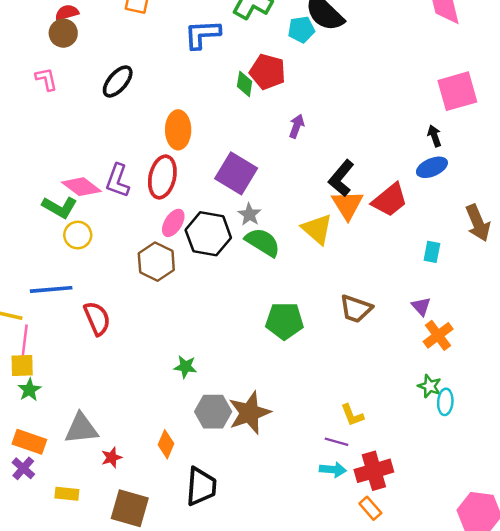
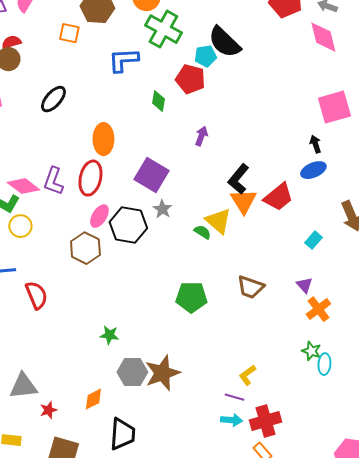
red pentagon: (268, 72) -> (190, 79), moved
green semicircle: (263, 242) -> (202, 232), moved, size x0.6
cyan rectangle: (432, 252) -> (313, 240), turned 30
yellow L-shape: (352, 415) -> (247, 375), turned 75
orange diamond: (166, 444) -> (93, 399), turned 40

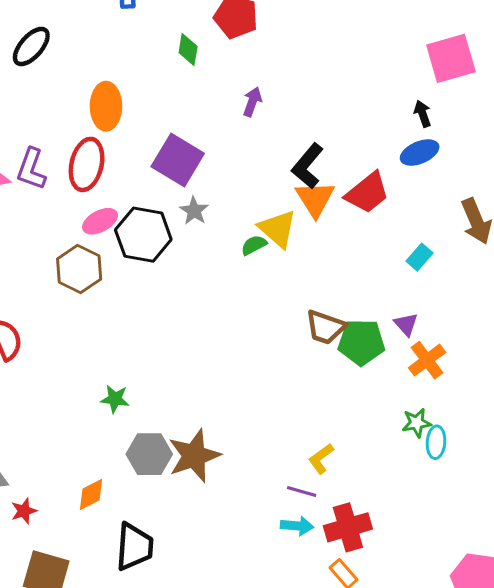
pink ellipse: (99, 216) -> (100, 221), turned 30
green semicircle: (202, 232) -> (254, 245), turned -60
green pentagon: (191, 297) -> (361, 342), moved
green star: (311, 351) -> (417, 423), turned -30

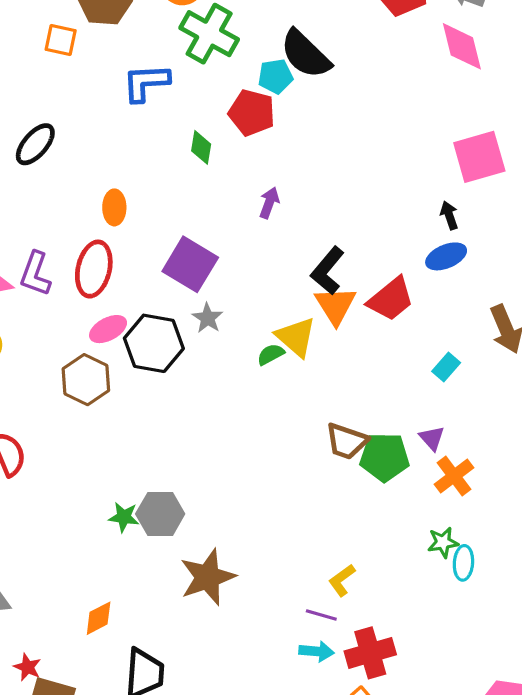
orange ellipse: (106, 106) -> (114, 207), size x0.7
gray hexagon: (149, 454) -> (160, 514), moved
red star: (24, 511) -> (27, 667), moved, turned -30

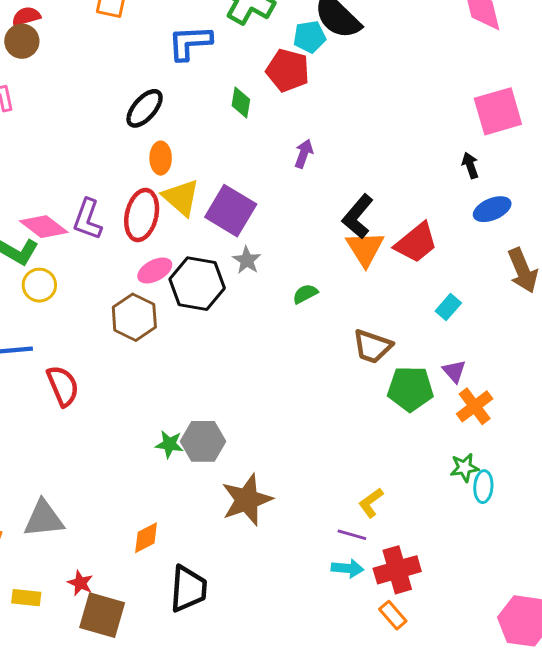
black ellipse: (35, 144) -> (145, 108), moved
blue ellipse: (446, 256) -> (492, 209), moved
yellow triangle: (296, 337) -> (181, 197), moved
cyan rectangle: (446, 367) -> (448, 307), moved
brown trapezoid: (347, 441) -> (372, 346), moved

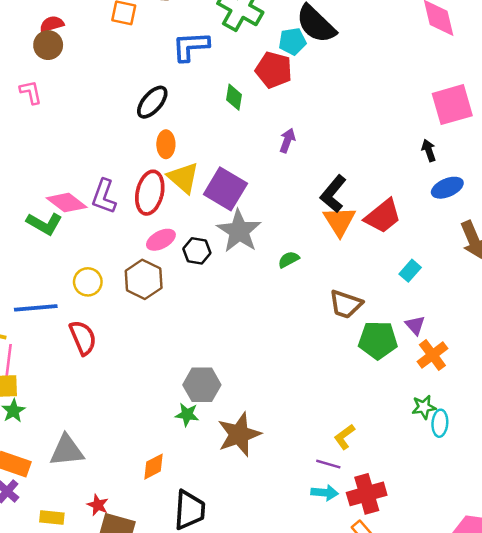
gray star: (247, 260) -> (239, 231), size x1.8
black hexagon: (197, 284) -> (197, 251), size x0.6
yellow circle: (39, 285) -> (88, 282), moved
green star: (169, 444) -> (187, 415), moved

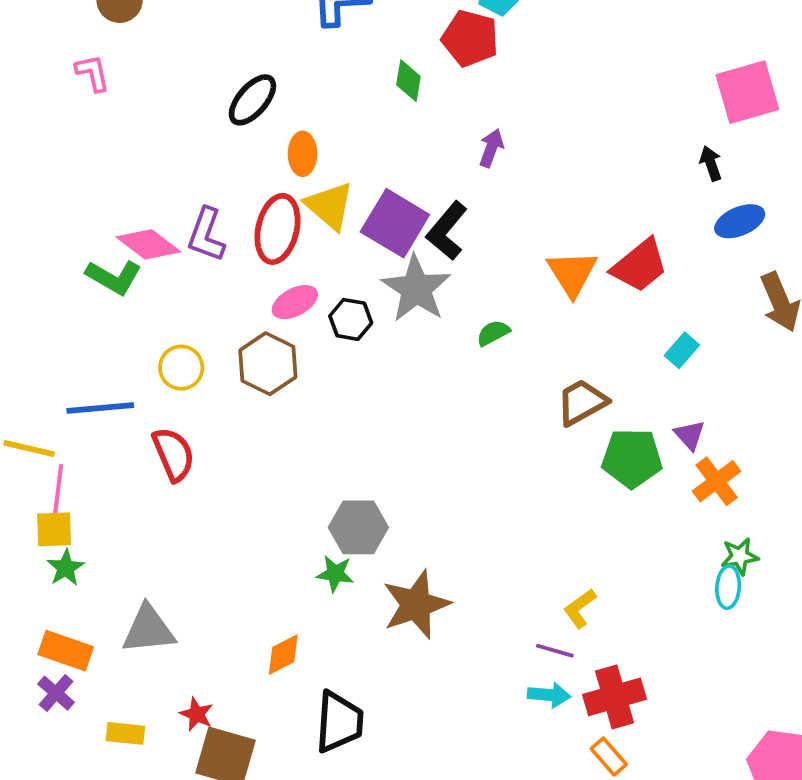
black ellipse: (152, 102) -> (252, 100), moved
black L-shape: (333, 194) -> (447, 231), moved
brown trapezoid: (346, 304) -> (582, 402), turned 132
green star: (424, 407) -> (740, 556), moved

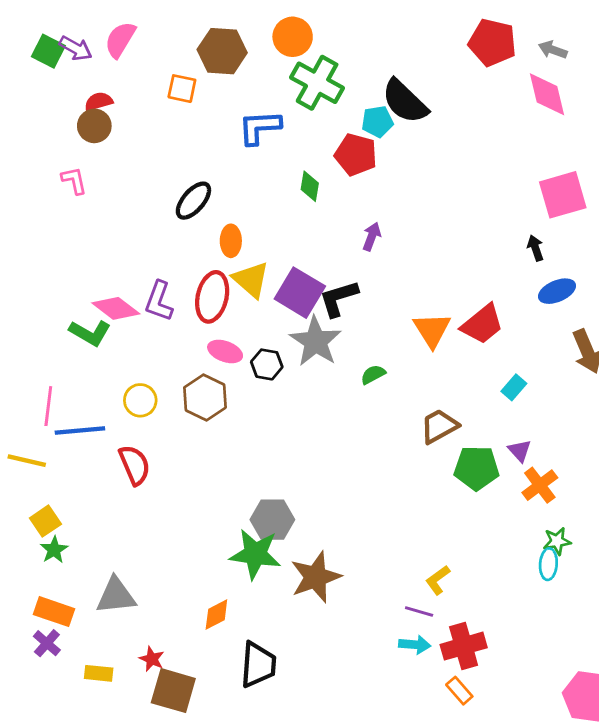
black L-shape: (447, 231) -> (339, 298), turned 33
pink ellipse: (295, 302) -> (225, 351), turned 48
pink line: (58, 491) -> (48, 406), moved
yellow square: (54, 529) -> (45, 521), turned -32
green star: (335, 574) -> (255, 554), size x1.8

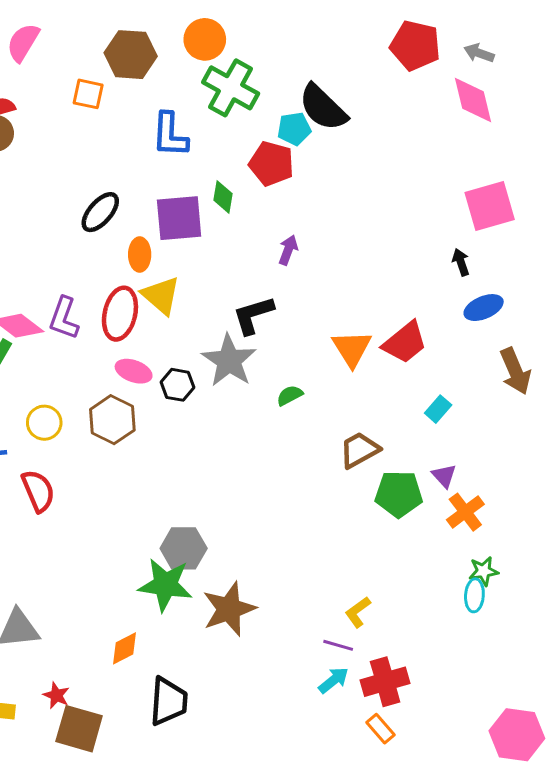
blue L-shape: (260, 127) -> (170, 135), turned -84
purple square: (300, 293) -> (179, 218), moved, turned -36
cyan arrow: (415, 645) -> (334, 680), turned -44

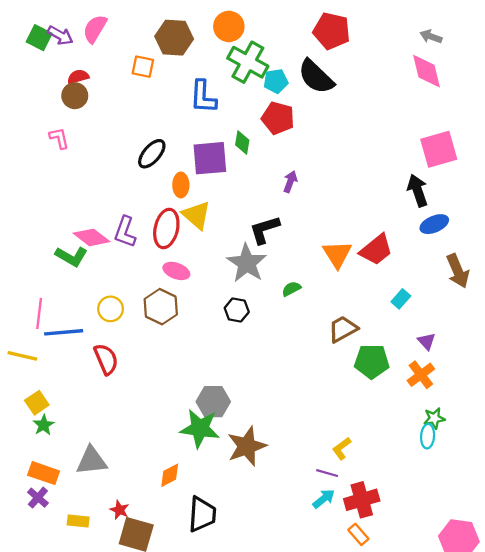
red pentagon: (415, 45) -> (332, 31), moved
cyan pentagon: (294, 129) -> (276, 81), moved
black arrow: (461, 262) -> (418, 191), size x1.6
black hexagon: (178, 385) -> (237, 310), moved
purple triangle: (444, 476) -> (426, 341), moved

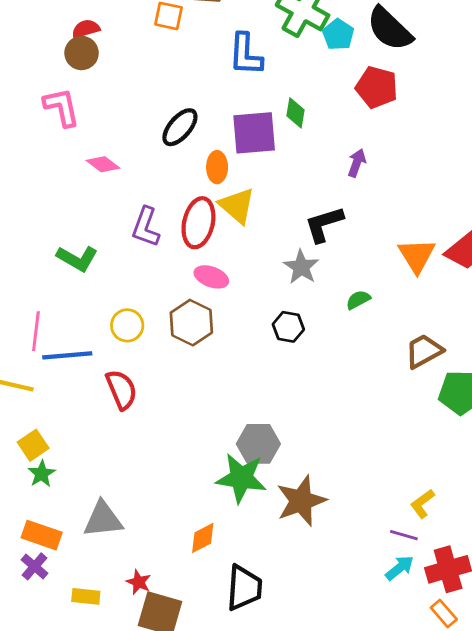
cyan pentagon: (276, 81) -> (338, 34), turned -30
red pentagon: (278, 118) -> (377, 87), moved
pink L-shape: (59, 138) -> (62, 107), size x1.4
pink diamond: (92, 237) -> (103, 164), moved, size x0.7
gray star: (247, 263) -> (301, 267), size x0.7

